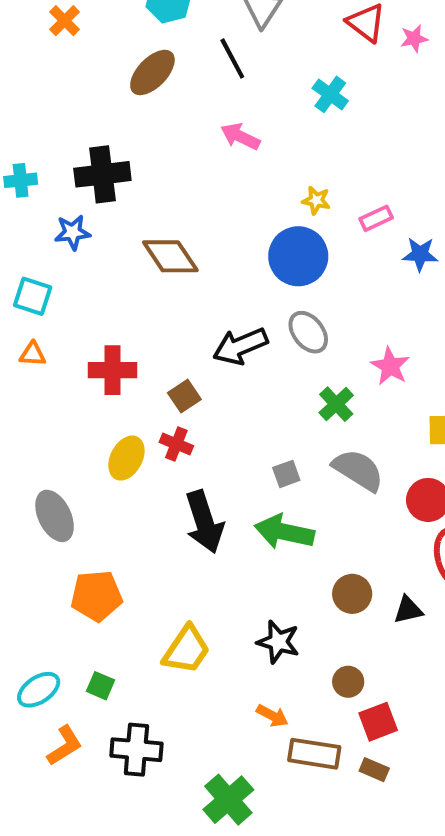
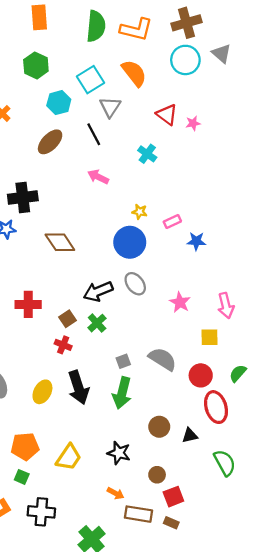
green cross: (336, 404) -> (97, 323), moved
yellow ellipse: (126, 458) -> (42, 392), moved
green arrow: (284, 532) -> (122, 393), turned -88
orange pentagon: (96, 596) -> (25, 446), moved

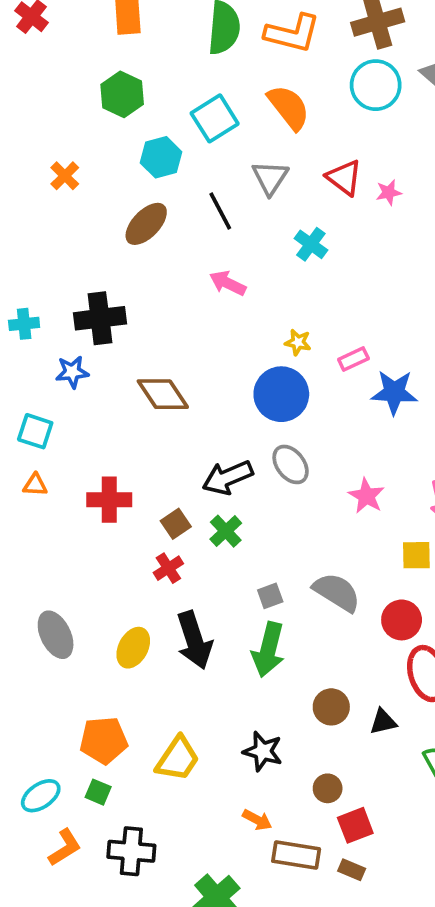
gray triangle: (110, 107) -> (270, 178), moved
blue star: (196, 241) -> (394, 392), size x1.4
red cross: (63, 345) -> (168, 568), turned 35

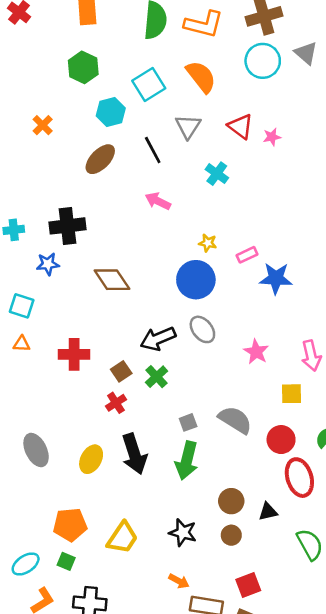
brown circle: (328, 788) -> (231, 535), moved

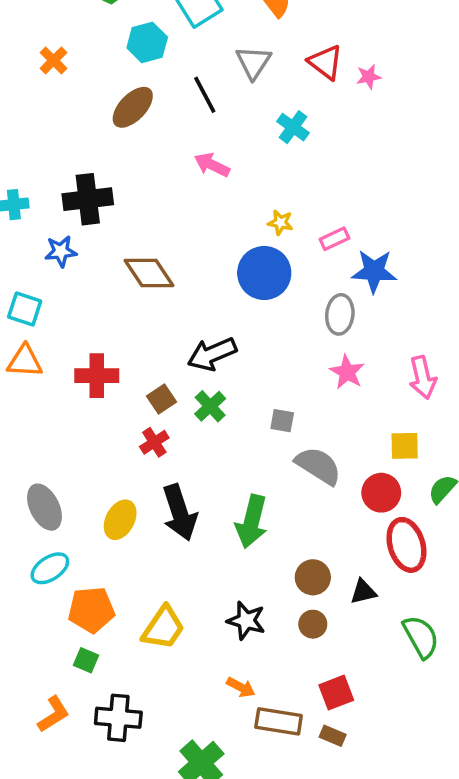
gray ellipse: (202, 329) -> (340, 314), moved, turned 44
orange triangle: (22, 344) -> (25, 361), size x1.5
yellow square: (292, 394) -> (405, 446), moved
gray square: (188, 422) -> (282, 421), moved, turned 30
cyan ellipse: (26, 564) -> (50, 568), moved

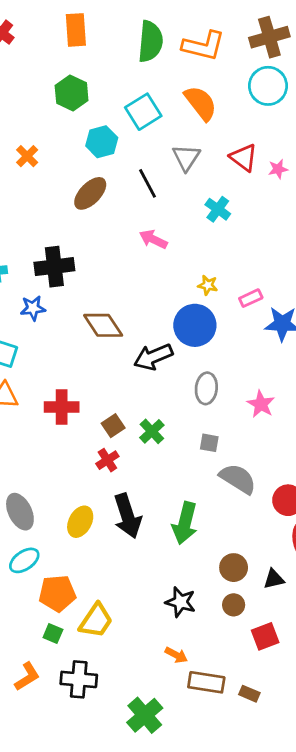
gray ellipse: (340, 314) -> (206, 388), moved
black arrow: (212, 354) -> (153, 357), moved
yellow trapezoid: (163, 628) -> (96, 621), moved
red square: (336, 693) -> (265, 636), moved

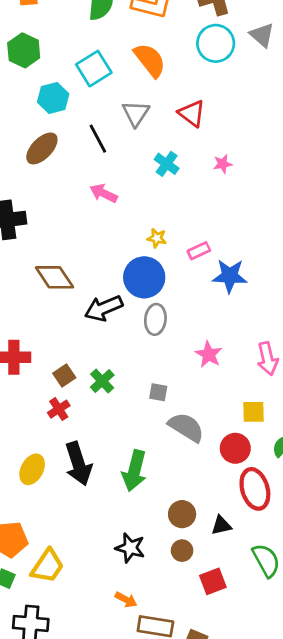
pink star: (278, 169) -> (223, 164), moved
gray ellipse: (206, 388) -> (155, 319), moved

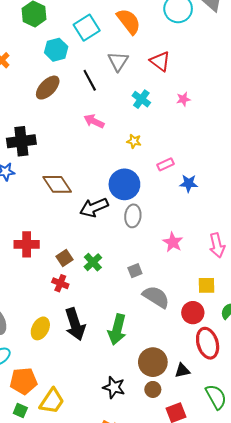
yellow star: (157, 238) -> (134, 141), moved
blue star: (230, 276) -> (189, 183), size x0.7
gray square: (158, 392) -> (135, 271), turned -32
red cross: (59, 409) -> (60, 283), turned -35
brown circle: (182, 514) -> (153, 362), size x1.4

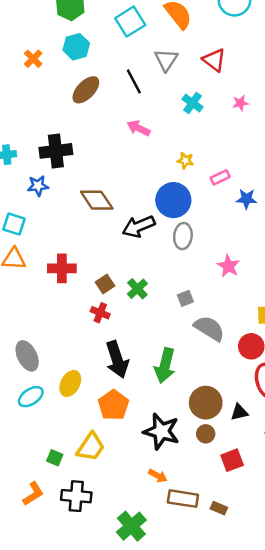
cyan hexagon: (56, 50) -> (76, 47), moved
yellow star: (134, 141) -> (185, 161), moved
yellow ellipse: (40, 328) -> (70, 383), moved
orange pentagon: (23, 381) -> (113, 405), moved, turned -30
black star: (114, 387) -> (161, 431), size x1.4

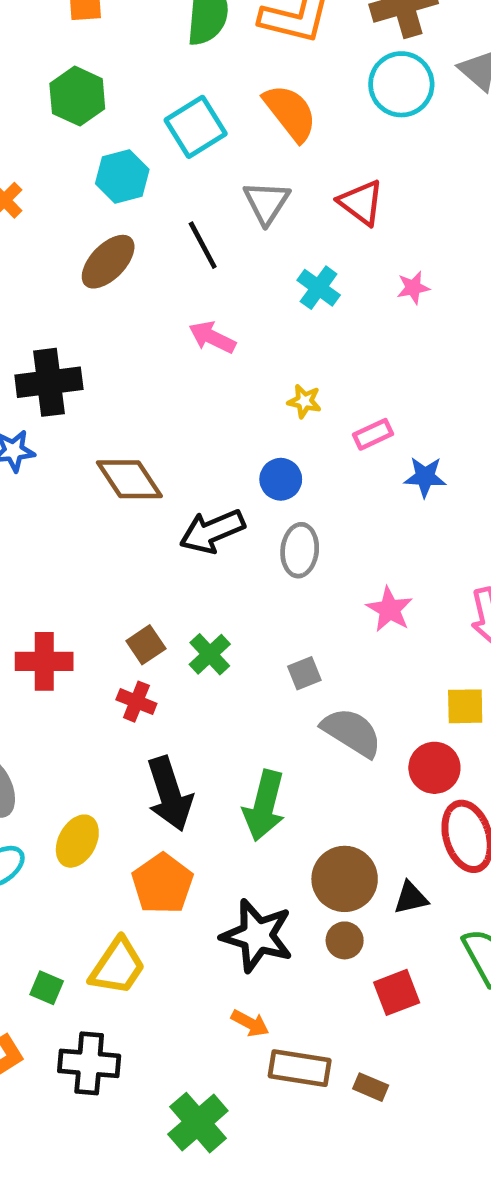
cyan hexagon: (76, 47) -> (122, 177), moved
blue circle: (173, 200) -> (281, 479), size x0.6
red cross: (62, 268) -> (44, 661), moved

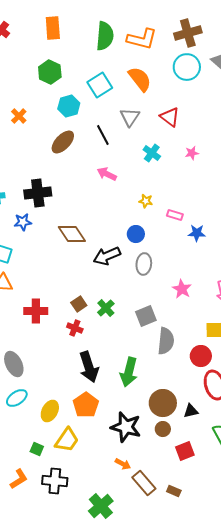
pink rectangle: (373, 434) -> (175, 215), turned 42
gray square: (304, 673) -> (146, 316), size x1.5
gray semicircle: (352, 732) -> (166, 341), turned 64
yellow ellipse: (77, 841) -> (50, 411), moved
brown rectangle: (300, 1068) -> (144, 483), turned 40

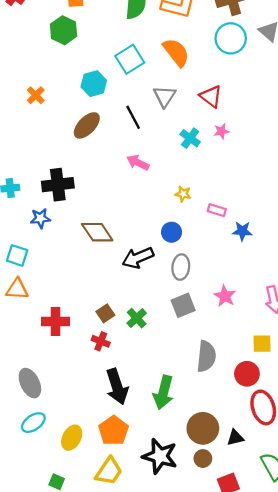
green hexagon: (50, 72) -> (64, 30), moved
pink star: (192, 153) -> (221, 131), moved
gray square: (146, 316) -> (183, 305), moved
yellow trapezoid: (67, 440) -> (109, 471), moved

